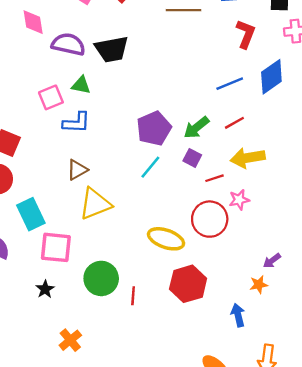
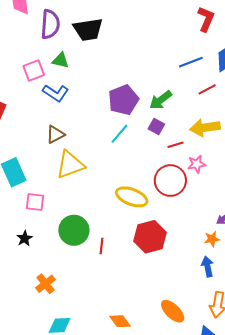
purple semicircle: (68, 44) -> (50, 24), turned 80
blue L-shape: (76, 123) -> (56, 93), turned 30
red line: (234, 123) -> (207, 89), moved
pink square: (56, 247) -> (35, 202), size x0.7
blue arrow: (238, 315) -> (208, 267), moved

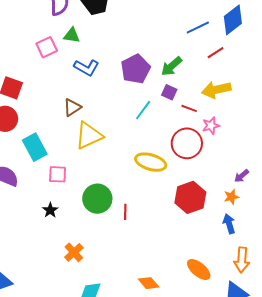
blue L-shape: (56, 93) -> (86, 68), moved
cyan line: (119, 134) -> (143, 110), moved
red line: (175, 145) -> (189, 108), turned 42
red hexagon: (150, 237) -> (190, 197), moved

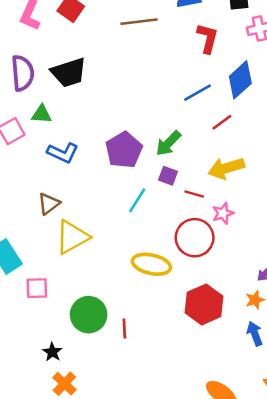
black star: (50, 210) -> (52, 352), moved

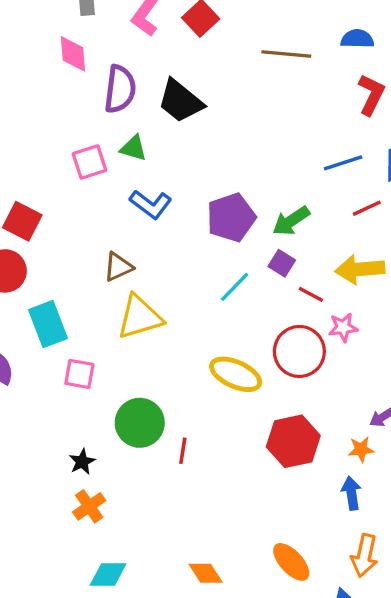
black trapezoid: (69, 72) -> (180, 101), turned 45

